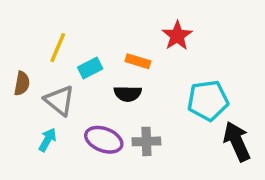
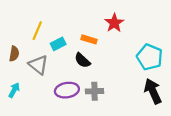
black semicircle: (128, 94) -> (82, 60), turned 42
cyan pentagon: (208, 100) -> (150, 57), moved, turned 30
cyan arrow: (47, 140) -> (14, 90), moved
purple ellipse: (104, 140) -> (67, 90), turned -30

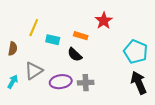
cyan rectangle: (58, 44) -> (53, 40), turned 40
gray triangle: (38, 65) -> (34, 71), moved, turned 48

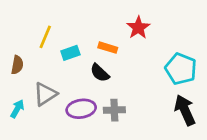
cyan rectangle: (53, 40) -> (70, 53), turned -32

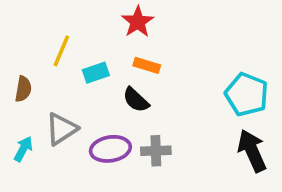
red star: (138, 28) -> (138, 22), moved

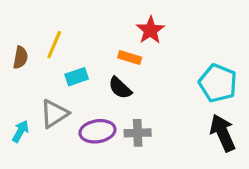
red star: (138, 22) -> (150, 30), moved
cyan rectangle: (96, 73) -> (77, 77), moved
brown semicircle: (23, 89) -> (20, 57), moved

